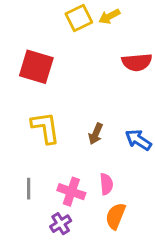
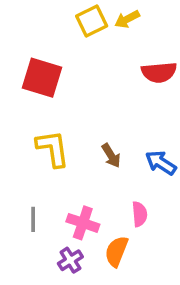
brown arrow: (96, 134) -> (111, 156), turned -55
pink semicircle: (106, 184) -> (140, 214), moved
orange semicircle: (115, 216) -> (116, 251), moved

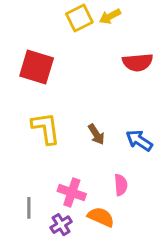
gray line: (33, 219) -> (29, 208), moved
orange semicircle: (116, 251) -> (101, 217), turned 92

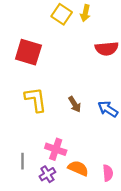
yellow arrow: (110, 16) -> (85, 13), turned -49
yellow square: (79, 18) -> (62, 14), turned -30
pink semicircle: (121, 185) -> (108, 173), moved

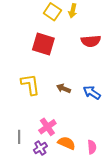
red square: (28, 52) -> (43, 44), moved
brown arrow: (75, 104) -> (64, 88), turned 144
pink cross: (56, 149) -> (47, 127), turned 36

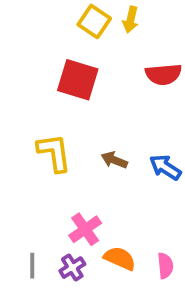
gray line: (19, 137) -> (32, 266), moved

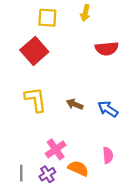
yellow square: (94, 21) -> (47, 18), moved, turned -30
red square: (78, 80) -> (34, 51), moved, turned 32
pink semicircle: (165, 266) -> (108, 155), moved

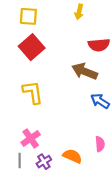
yellow square: (47, 18) -> (28, 16), moved
brown arrow: (75, 104) -> (85, 71), moved, size x1.6
pink cross: (56, 149) -> (31, 138), moved

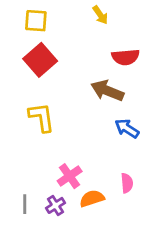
yellow arrow: (79, 12) -> (100, 15), turned -48
pink cross: (31, 138) -> (70, 176), moved
orange semicircle: (72, 156) -> (92, 198), turned -42

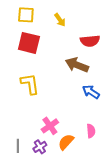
yellow arrow: (100, 15) -> (60, 20), moved
red square: (40, 60) -> (29, 43), turned -35
orange semicircle: (92, 198) -> (66, 142), turned -30

